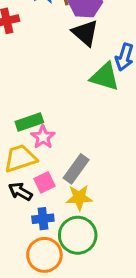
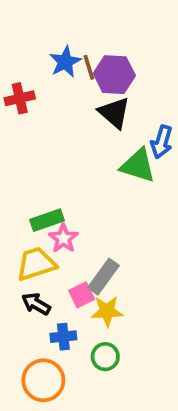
pink square: (44, 182) -> (82, 295), moved
green circle: (78, 235) -> (105, 357), size x0.6
orange circle: (44, 255) -> (43, 380), moved

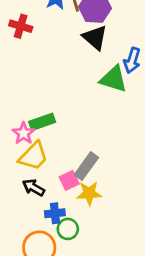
red cross: (20, 98) -> (21, 26), turned 30
pink star: (63, 238) -> (24, 133), moved
yellow trapezoid: (36, 264) -> (34, 156), turned 152
green circle: (105, 357) -> (68, 229), moved

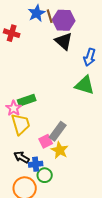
green triangle: (113, 79) -> (85, 85), moved
yellow trapezoid: (34, 156) -> (21, 124), turned -60
black arrow: (34, 188) -> (22, 157), moved
yellow star: (89, 193) -> (60, 150), turned 30

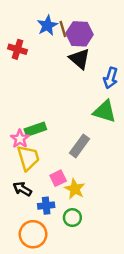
gray rectangle: (58, 131) -> (80, 146), moved
black arrow: (22, 157) -> (22, 189), moved
green circle: (45, 175) -> (72, 218), moved

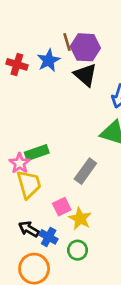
blue star: (47, 25) -> (49, 60), moved
black arrow: (22, 189) -> (29, 229), moved
blue cross: (46, 206) -> (49, 237), turned 35

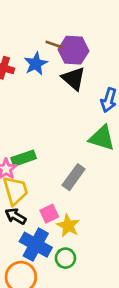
brown line: (67, 42) -> (55, 45), turned -54
black arrow: (29, 229) -> (15, 216), moved
blue cross: (49, 237) -> (36, 245), size x1.6

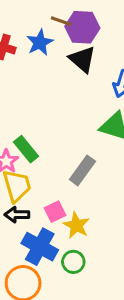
green rectangle: (24, 158) -> (26, 149), turned 70
black arrow: (15, 216) -> (17, 215), turned -30

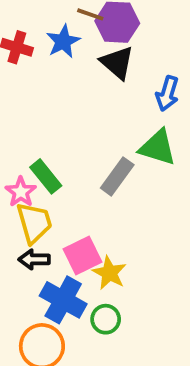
gray rectangle: (82, 170) -> (117, 176), moved
pink square: (55, 212) -> (82, 256), size x1.4

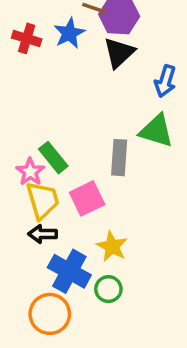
black triangle: (117, 63) -> (119, 53), turned 36
gray rectangle: (117, 176) -> (119, 158), turned -32
pink square: (82, 256) -> (87, 198), moved

